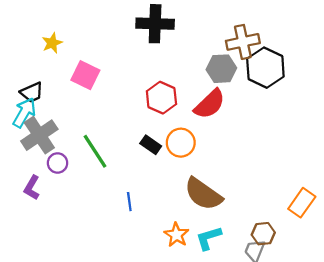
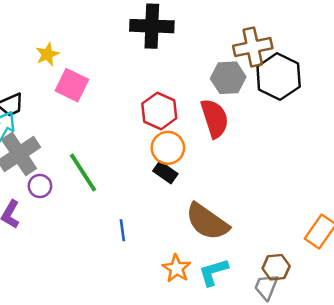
yellow star: (52, 43) -> (47, 54), moved
red semicircle: (210, 104) -> (215, 118), turned -64
orange circle: (181, 143) -> (168, 148), moved
black rectangle: (151, 145) -> (165, 172), moved

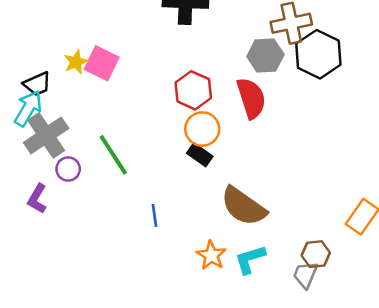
yellow star: (47, 54) -> (76, 62), moved

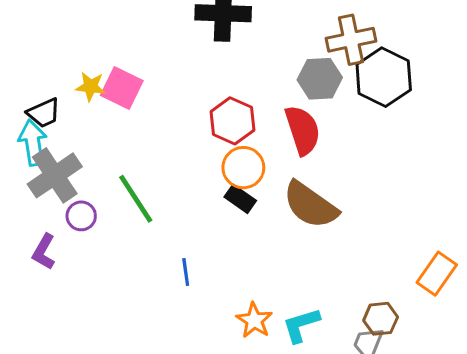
yellow star: (76, 62) -> (91, 87), turned 30
cyan arrow: (28, 108) -> (33, 143), turned -39
brown semicircle: (244, 206) -> (310, 205), moved

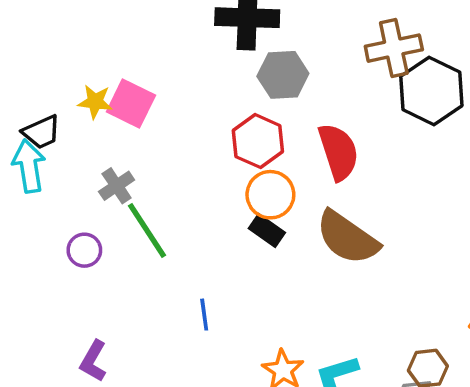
gray hexagon: (320, 79) -> (283, 75), moved
gray cross: (55, 175) -> (117, 186), moved, size x0.6
purple L-shape: (44, 252) -> (93, 361), moved

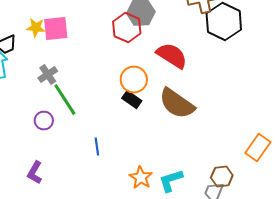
pink square: (131, 103) -> (56, 29), turned -32
red hexagon: (258, 141) -> (127, 28), moved
red semicircle: (338, 152) -> (172, 56), turned -40
purple circle: (84, 250) -> (44, 121), moved

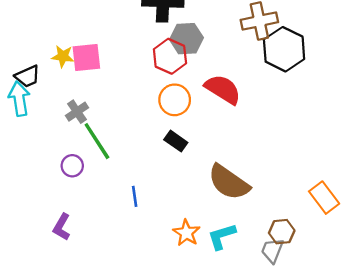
orange circle: (134, 80) -> (175, 100), moved
brown semicircle: (177, 104) -> (229, 182), moved
orange rectangle: (258, 148) -> (324, 198), turned -72

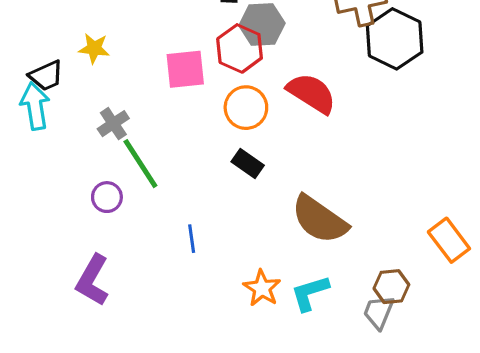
pink square: (86, 57) -> (185, 69), moved
purple L-shape: (62, 227) -> (93, 280), size x1.4

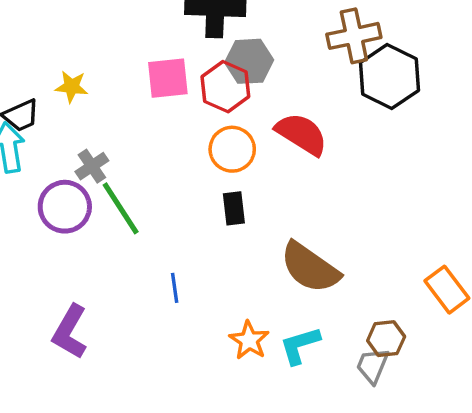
pink square: (185, 69) -> (168, 78), moved
black rectangle: (248, 164) -> (234, 208), turned 48
purple circle: (107, 197) -> (65, 207), moved, size x1.6

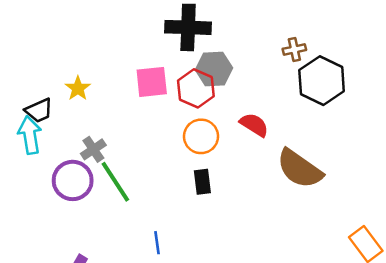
brown cross: (354, 36) -> (294, 49), size x0.6
yellow star: (72, 87) -> (78, 88), turned 30
red semicircle: (302, 134) -> (254, 125), size x0.7
brown semicircle: (310, 268) -> (300, 169), moved

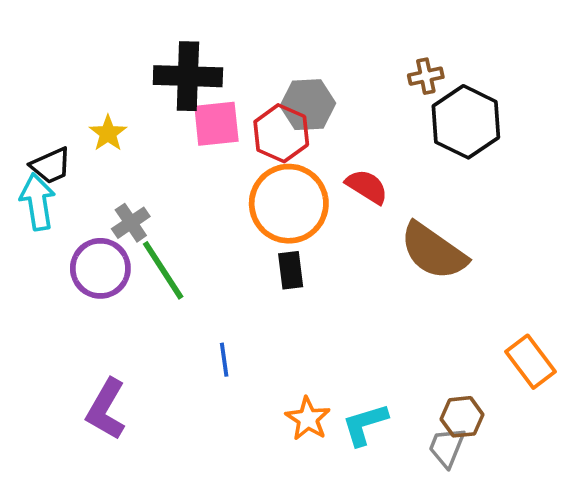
black cross: (188, 27) -> (188, 76), moved
orange circle: (201, 136) -> (289, 204), size x1.5

